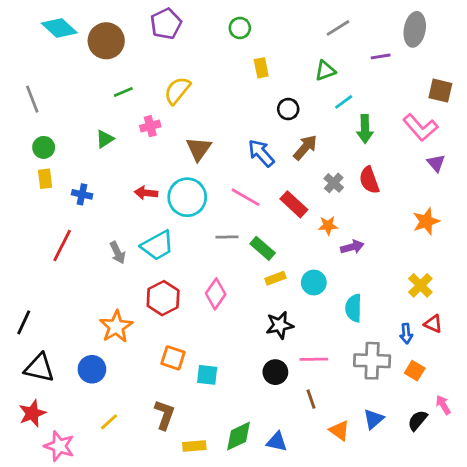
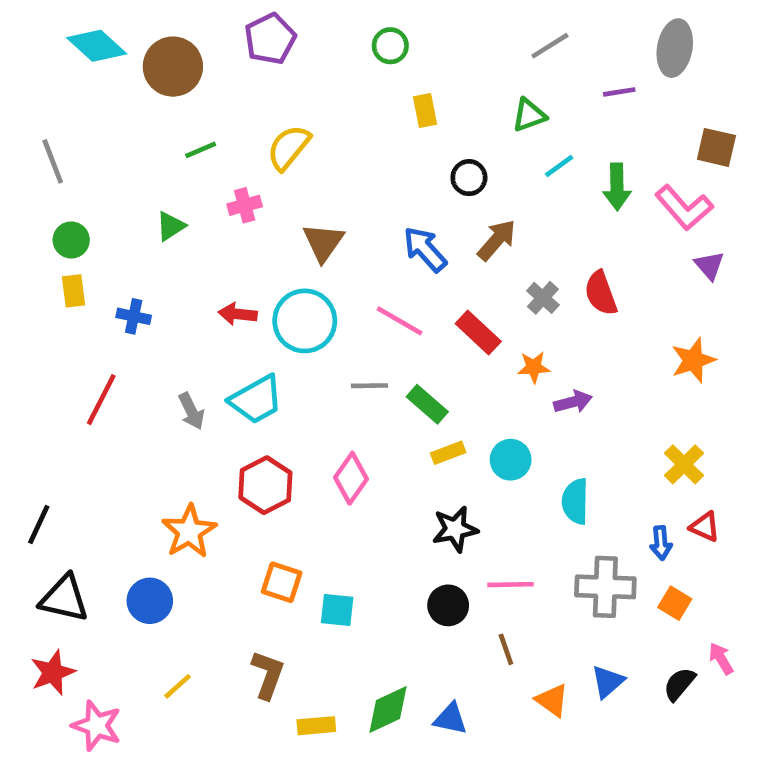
green arrow: (365, 129) -> (617, 187), moved

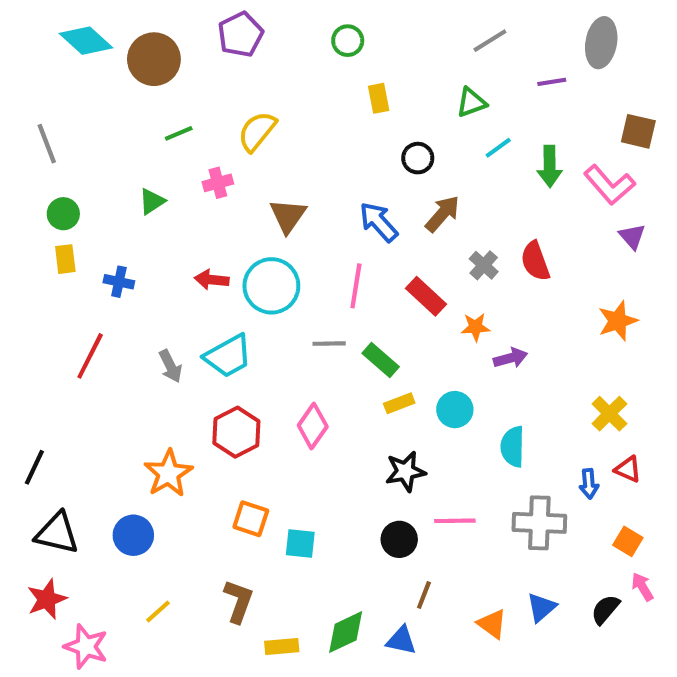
pink line: (400, 321) -> (356, 286), turned 69
orange square: (675, 603) -> (628, 541), moved
brown line: (506, 649) -> (424, 595), moved, turned 40

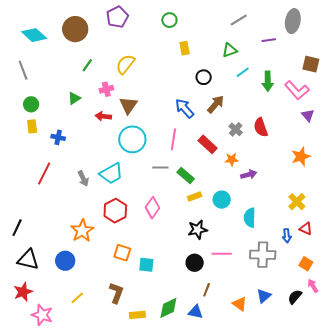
cyan diamond: (86, 41) -> (34, 35), moved
green line: (179, 133) -> (87, 65), turned -32
brown triangle: (288, 216) -> (128, 105), moved
red arrow: (212, 280) -> (103, 116), moved

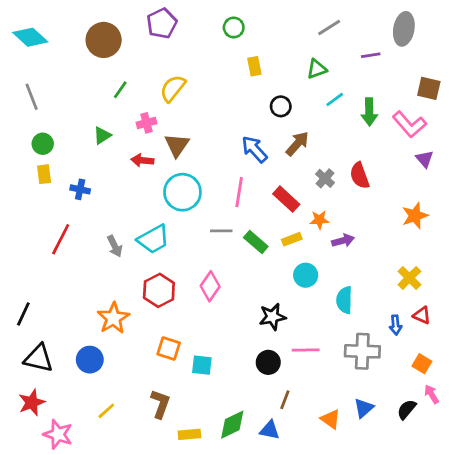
cyan diamond: (34, 35) -> (30, 37), moved
yellow rectangle: (195, 197) -> (292, 239), moved

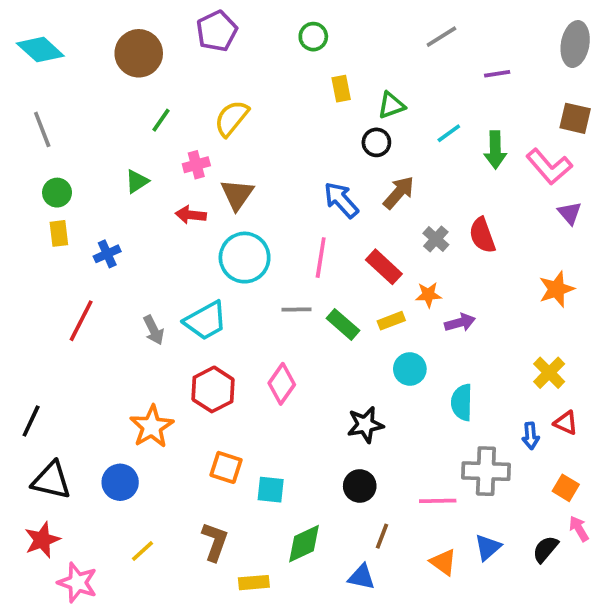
gray ellipse: (404, 29) -> (575, 44), moved
green triangle: (317, 69) -> (391, 105), moved
blue cross: (80, 189) -> (107, 254), turned -36
pink line: (306, 350) -> (438, 501), moved
green diamond: (232, 425) -> (304, 544), moved

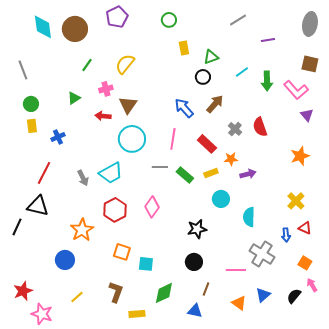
cyan diamond: (40, 50) -> (43, 27), moved, turned 40
gray cross: (486, 471) -> (262, 254), turned 30
black triangle: (51, 480) -> (38, 206), moved

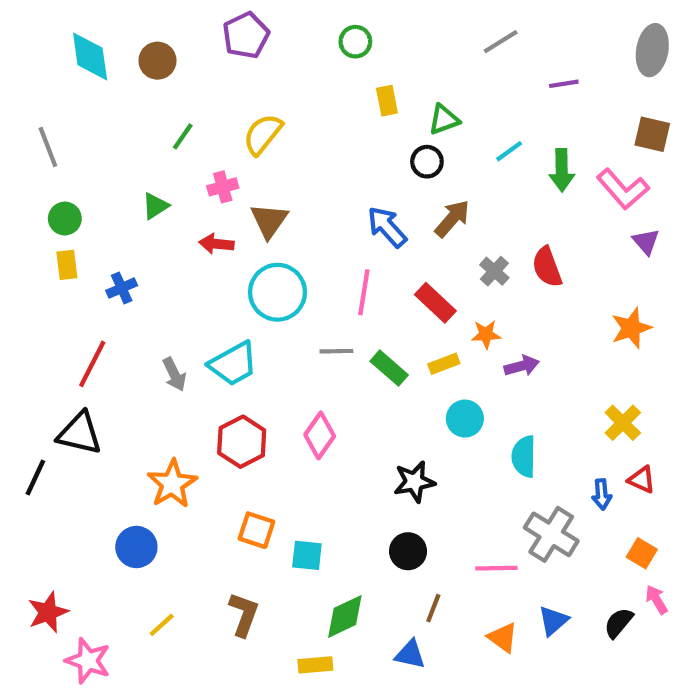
brown circle: (75, 29) -> (157, 61), size x0.7
yellow rectangle: (137, 314) -> (315, 665), moved

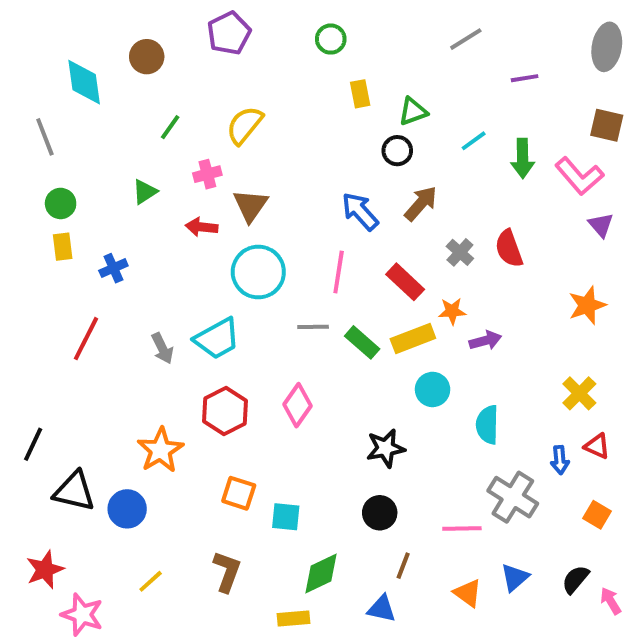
cyan diamond: (90, 56) -> (84, 82), moved
yellow rectangle: (444, 364) -> (413, 339), size x1.5
black triangle: (80, 433) -> (74, 491), moved
pink arrow: (656, 600) -> (611, 601), moved

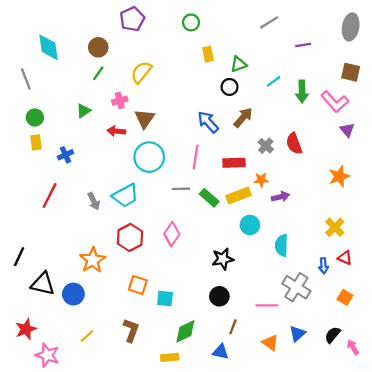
brown circle: (147, 57) -> (98, 47), moved
red rectangle: (405, 282) -> (234, 163), turned -45

